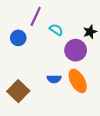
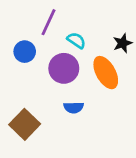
purple circle: (76, 50) -> (64, 68), moved
orange ellipse: (78, 81) -> (106, 73), moved

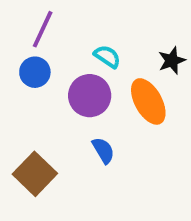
purple line: (48, 22) -> (43, 29), moved
blue semicircle: (74, 108) -> (103, 150), turned -120

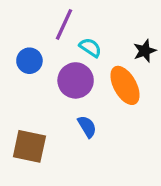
purple line: (43, 29) -> (64, 24), moved
brown square: (35, 174) -> (29, 146), turned -32

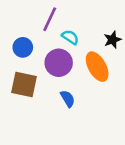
brown square: (29, 146) -> (24, 85), moved

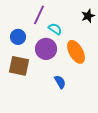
black star: (112, 40) -> (88, 16), moved
blue semicircle: (68, 99) -> (60, 82), moved

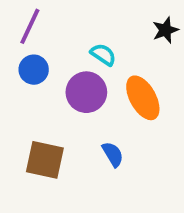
purple line: (39, 15) -> (30, 26), moved
brown square: (19, 66) -> (45, 160), moved

